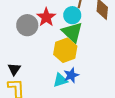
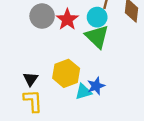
gray circle: (27, 25) -> (42, 16), moved
yellow hexagon: (65, 50) -> (66, 73), moved

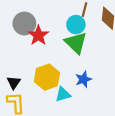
red star: (67, 19) -> (38, 35), moved
blue star: (96, 86) -> (83, 79), moved

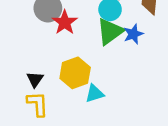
green triangle: (76, 43) -> (110, 31), turned 40
blue star: (83, 79) -> (133, 34), moved

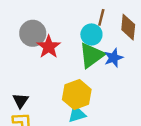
yellow hexagon: (75, 73) -> (77, 94), moved

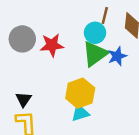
gray circle: (33, 33) -> (22, 39), moved
red star: (49, 47) -> (52, 45), turned 30

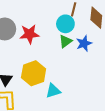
green triangle: (95, 54) -> (65, 41), size x0.6
yellow hexagon: (80, 93) -> (34, 73), moved

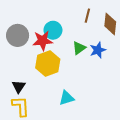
cyan circle: (65, 24) -> (53, 30), moved
yellow hexagon: (34, 73) -> (48, 64), moved

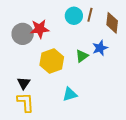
cyan circle: (53, 30) -> (74, 16), moved
red star: (43, 41) -> (40, 29), moved
green triangle: (79, 48) -> (82, 56), moved

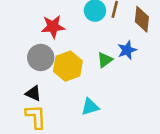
gray circle: (23, 34) -> (41, 57), moved
black triangle: (24, 83) -> (33, 93), turned -40

